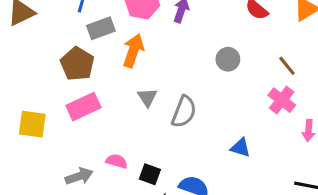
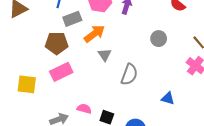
orange arrow: (133, 51) -> (94, 34), turned 35
brown pentagon: (77, 64) -> (57, 43), turned -30
gray triangle: (147, 97) -> (105, 55), moved

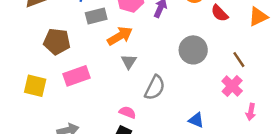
gray circle: (159, 39) -> (193, 50), size x1.5
brown pentagon: (57, 43) -> (57, 42), moved
pink semicircle: (84, 109) -> (128, 112), moved

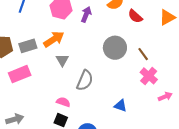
gray rectangle: (96, 16) -> (28, 46), moved
brown line: (239, 60) -> (143, 54), moved
pink arrow: (251, 112) -> (165, 97), turned -120

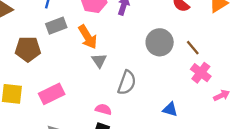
orange arrow: (54, 39) -> (88, 37), turned 95
gray rectangle: (28, 46) -> (56, 26), moved
pink rectangle: (20, 74) -> (52, 94), moved

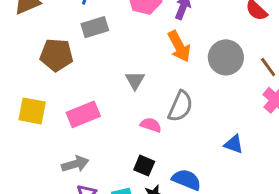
orange arrow: (88, 37) -> (179, 46), moved
gray triangle: (99, 60) -> (135, 80), moved
pink semicircle: (103, 109) -> (151, 125), moved

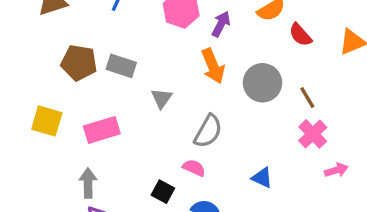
gray rectangle: (95, 27) -> (121, 66), moved, turned 30
pink semicircle: (151, 125) -> (194, 168), moved
gray arrow: (75, 164) -> (88, 183), turned -80

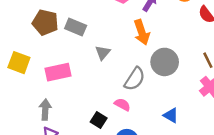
gray circle: (263, 83) -> (165, 62), moved

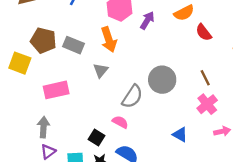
orange arrow: (142, 32) -> (109, 40), moved
yellow square: (19, 63) -> (20, 63), moved
blue triangle: (171, 115) -> (180, 135), moved

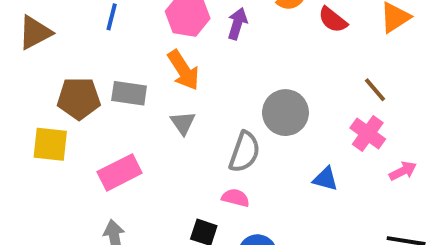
brown line: (205, 78) -> (375, 90), moved
blue triangle: (180, 135) -> (325, 179), moved

